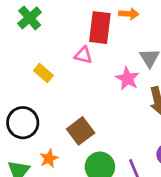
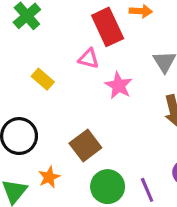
red rectangle: (100, 28) -> (108, 27), turned -32
pink star: (127, 79) -> (119, 85), moved

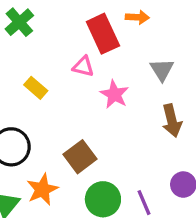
orange star: (49, 177) -> (42, 189), size x1.4

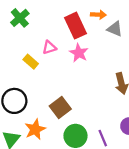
pink triangle: (83, 66) -> (49, 47), moved, turned -32
gray triangle: (162, 70) -> (115, 29), moved, turned -35
pink star: (114, 94) -> (79, 53), moved

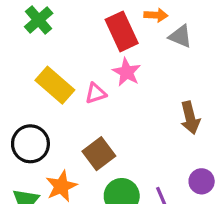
pink triangle: (49, 47) -> (96, 93), moved
yellow rectangle: (31, 62) -> (55, 85), size x1.6

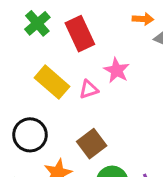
red rectangle: (122, 31) -> (80, 34), moved

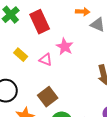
yellow rectangle: (52, 82) -> (21, 55), size x0.6
pink triangle: (89, 89) -> (46, 60), turned 40

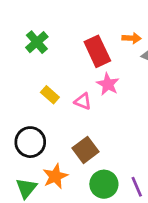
red rectangle: (40, 22) -> (97, 51), moved

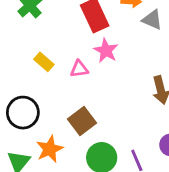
pink triangle: (83, 101) -> (79, 69), turned -30

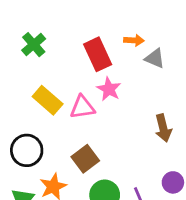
yellow rectangle: (44, 62) -> (48, 100), size x1.5
pink triangle: (79, 69) -> (82, 107), size x1.4

